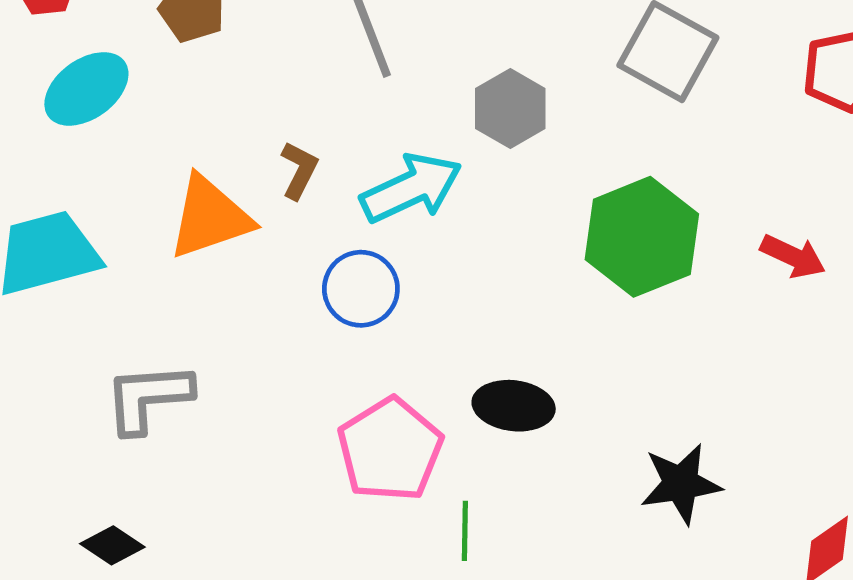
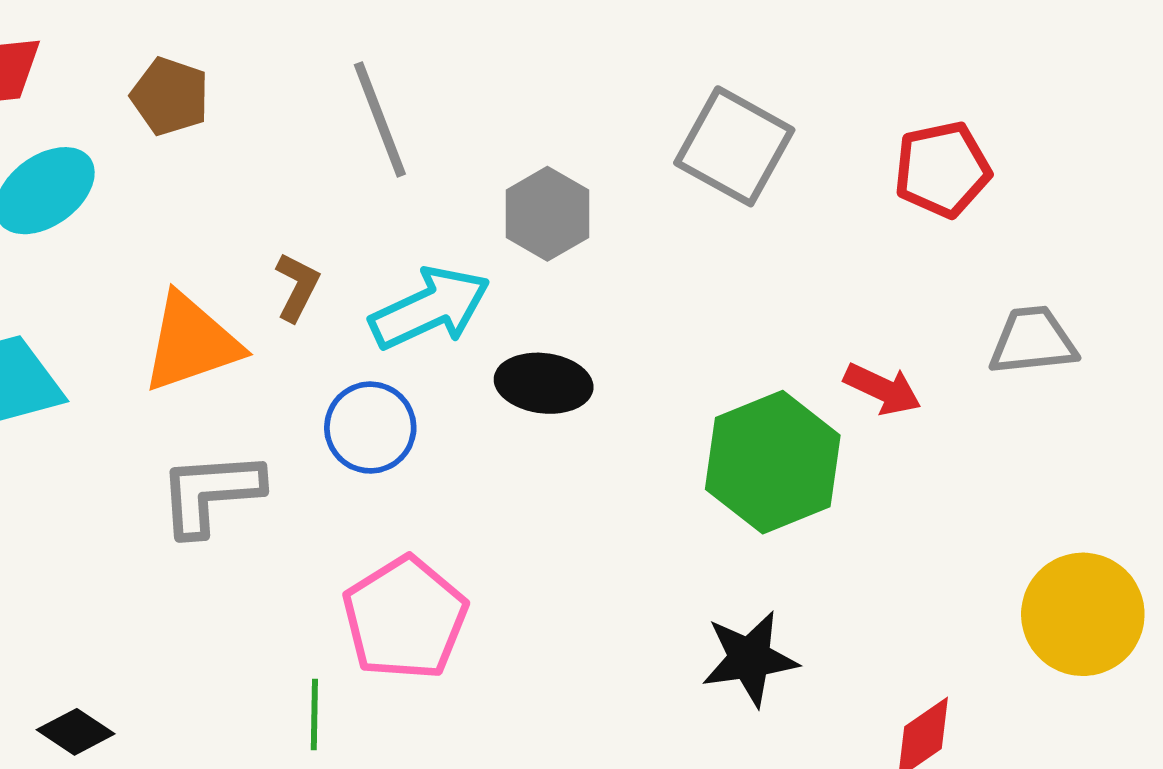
green hexagon: (642, 237) -> (773, 462), moved
gray L-shape: (148, 398) -> (210, 493), moved
black ellipse: (514, 406) -> (544, 383), moved
green line: (465, 531) -> (314, 714), moved

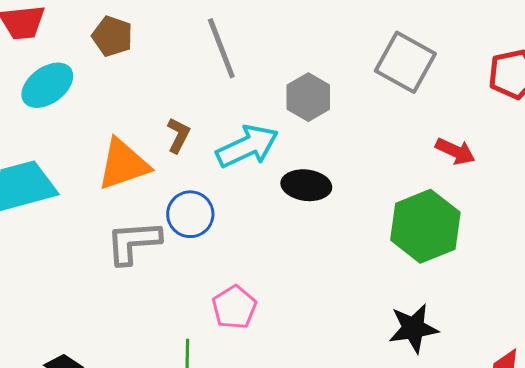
red arrow: (883, 389) -> (455, 151), moved
blue circle: (370, 428) -> (190, 214), moved
pink pentagon: (405, 618) -> (234, 307), size x0.7

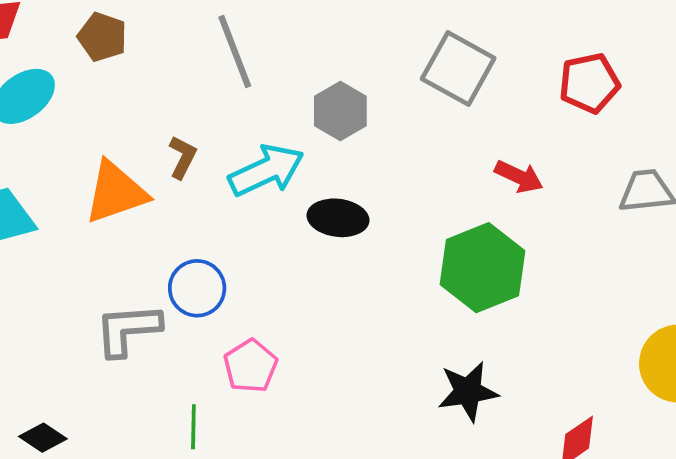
blue circle: (190, 214) -> (197, 288), moved
gray L-shape: (133, 242) -> (128, 330), moved

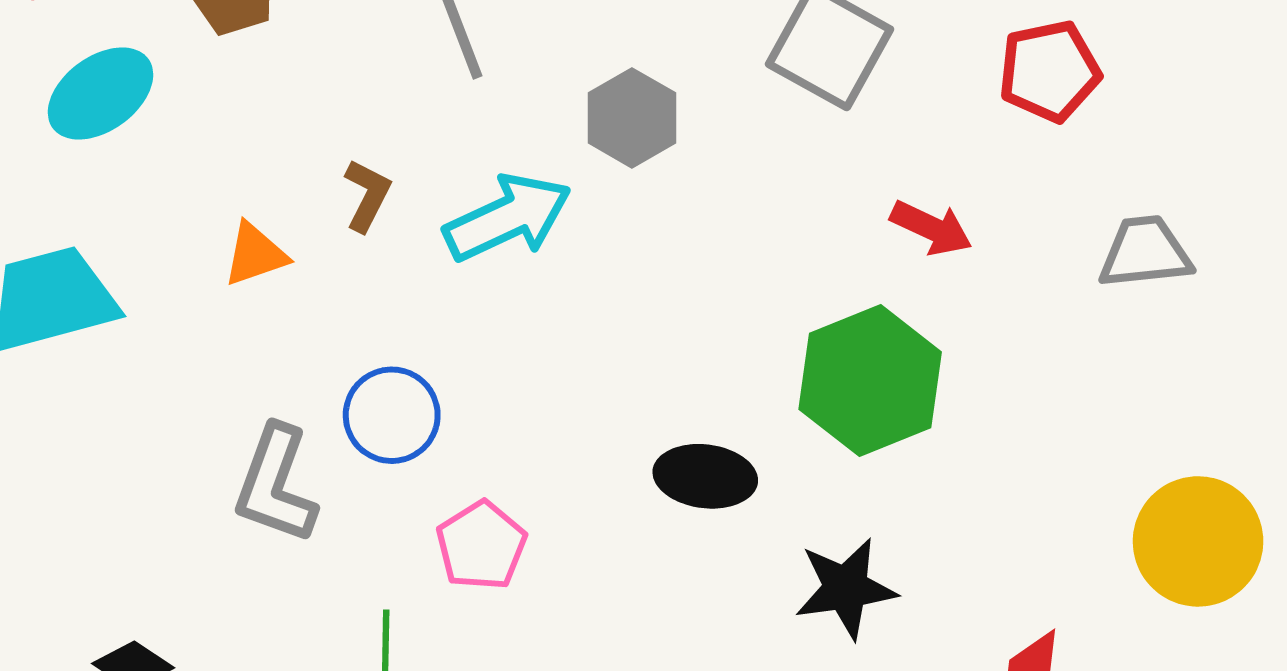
orange triangle: (116, 192) -> (255, 254), size x0.6
black ellipse: (338, 218) -> (705, 476), moved
gray L-shape: (128, 330) -> (276, 484), turned -66

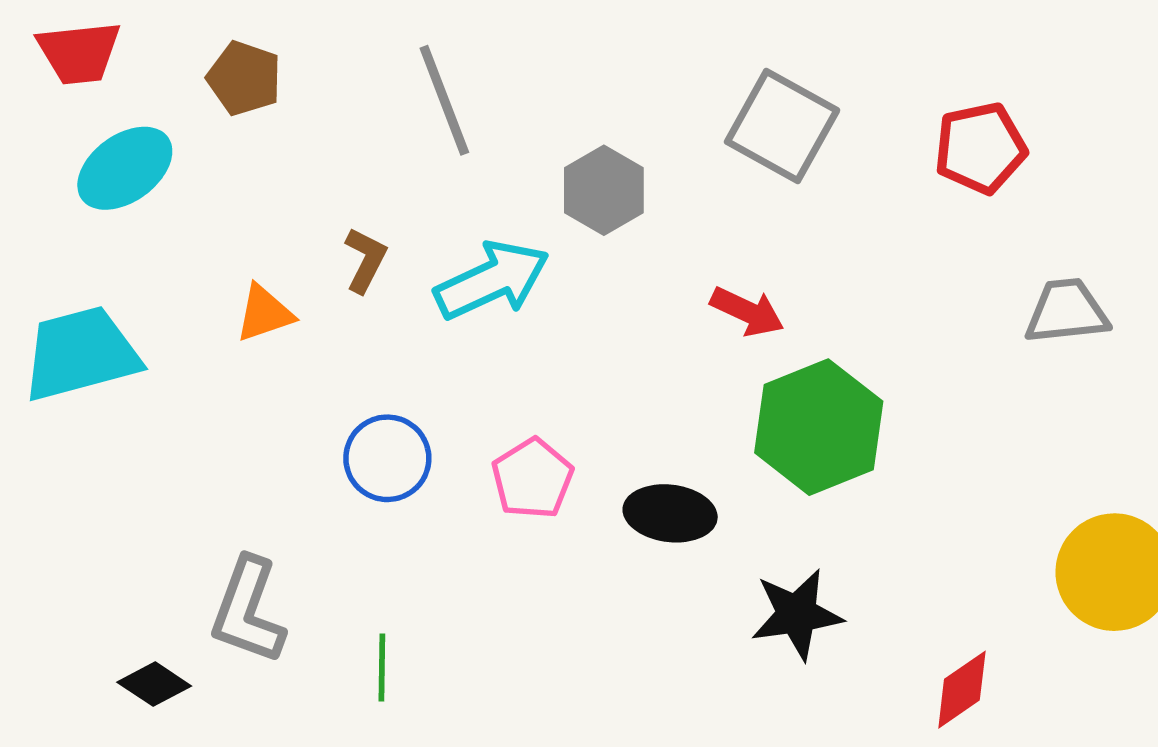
red arrow: (931, 228) -> (747, 311), moved
gray L-shape: (276, 484) -> (248, 611), moved
pink pentagon: (481, 546) -> (532, 478), moved

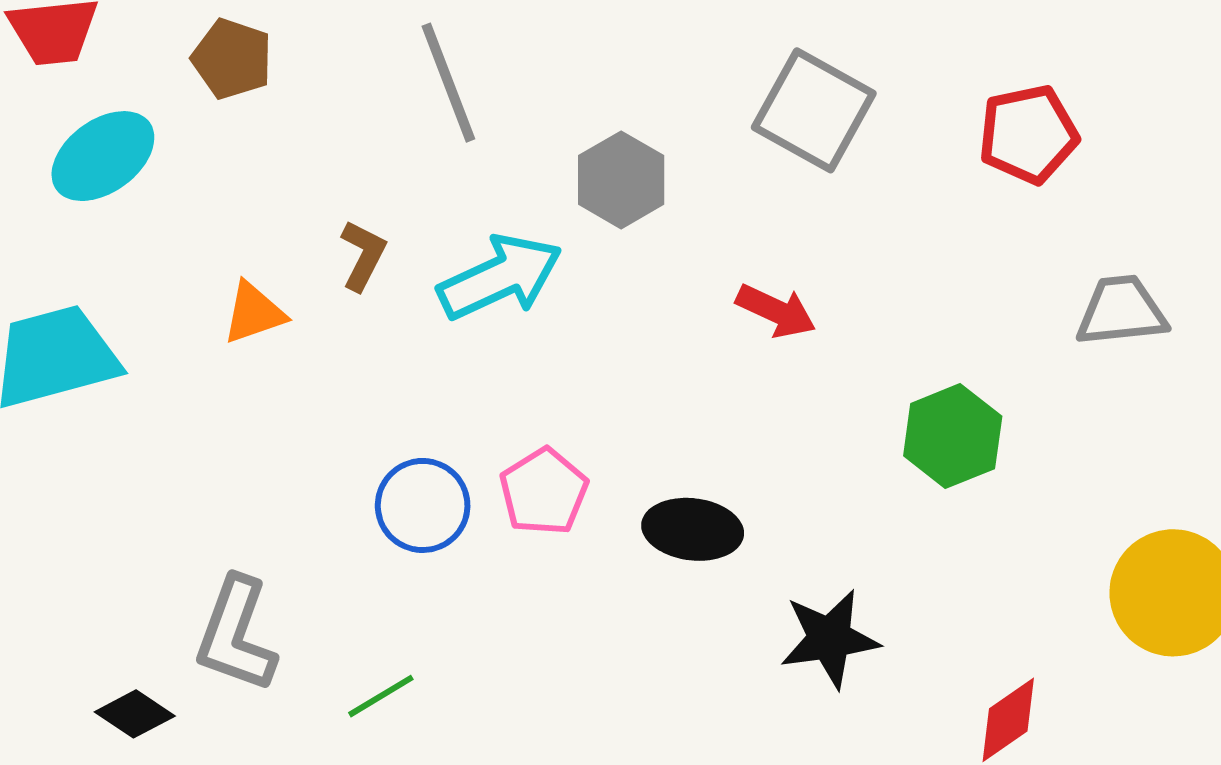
green hexagon: (819, 427) -> (953, 436), moved, size x0.7
blue circle: (387, 458) -> (423, 505), moved
green line: (382, 668) -> (381, 696), turned 58

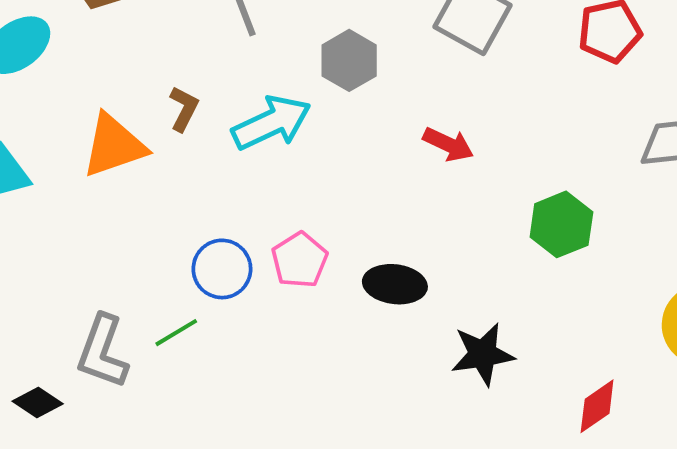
orange triangle: (254, 313) -> (114, 146), size x1.6
green line: (381, 696) -> (176, 333), moved

